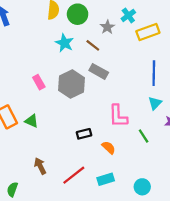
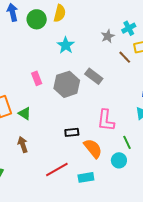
green circle: (78, 14) -> (37, 19), moved
brown line: (93, 45) -> (125, 57), moved
orange semicircle: (109, 148) -> (93, 148), size x1.5
brown arrow: (40, 166) -> (23, 145), moved
cyan circle: (142, 187) -> (119, 160), moved

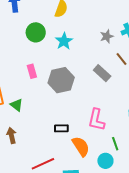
green circle: (37, 19) -> (36, 32), moved
gray rectangle: (94, 76) -> (102, 73), moved

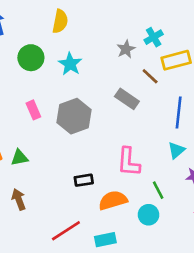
green triangle: (17, 105) -> (19, 158), turned -40
orange semicircle: (81, 146) -> (113, 200), turned -65

